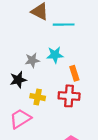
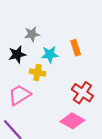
cyan star: (55, 55) -> (50, 54), moved
red cross: (69, 96) -> (82, 93), moved, turned 30

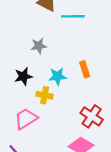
gray star: (32, 34) -> (39, 46), moved

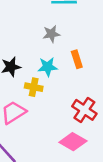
gray star: (39, 46) -> (51, 34), moved

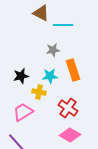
orange rectangle: (77, 59) -> (73, 70), size x1.5
red cross: (84, 110) -> (68, 108), moved

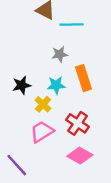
yellow cross: (39, 92) -> (43, 104), turned 32
pink trapezoid: (23, 112) -> (42, 132), moved

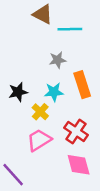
pink diamond: (80, 156) -> (79, 165), turned 45

